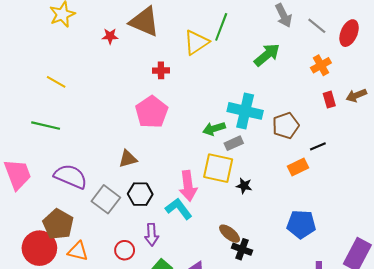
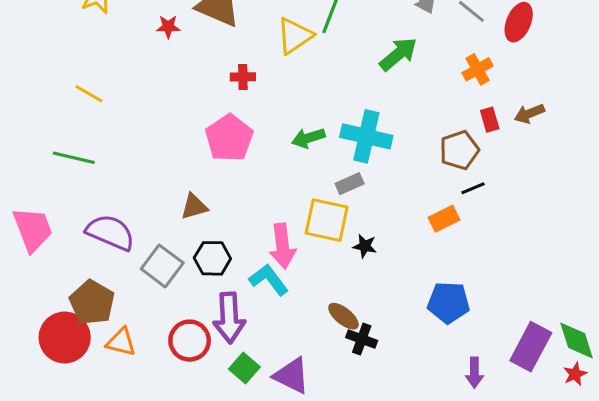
brown pentagon: (286, 126) -> (459, 150), moved
green arrow: (214, 129) -> (308, 138), moved
purple arrow: (152, 235) -> (229, 318), size x1.5
red circle: (125, 250) -> (190, 341), size x1.4

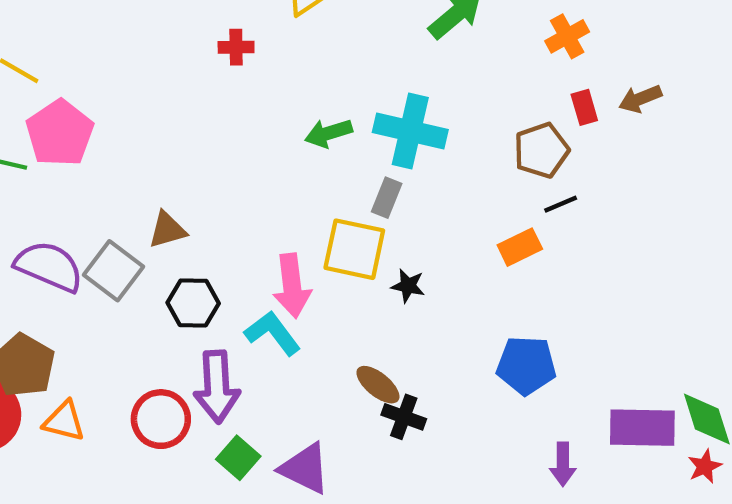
pink pentagon: (229, 138) -> (60, 133), moved
gray rectangle: (350, 184) -> (387, 198), turned -44
gray square: (162, 266) -> (114, 271), moved
purple rectangle: (531, 347) -> (642, 428), turned 63

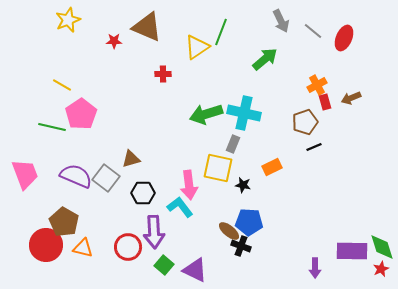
orange cross: (567, 36) -> (317, 85), moved
green arrow: (329, 133) -> (206, 114), size x1.5
orange rectangle: (520, 247) -> (272, 167), moved
blue pentagon: (526, 365) -> (249, 222), moved

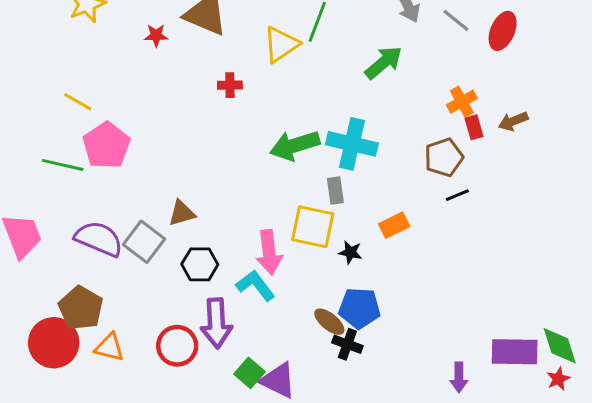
gray rectangle: (233, 144) -> (335, 191), turned -30
green square: (164, 265) -> (249, 373), moved

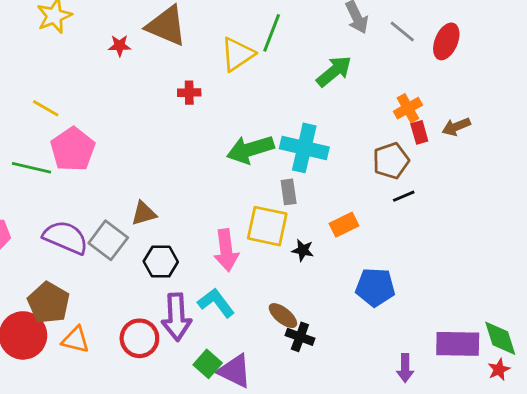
cyan L-shape: (256, 285) -> (216, 303), moved
blue pentagon: (359, 308) -> (375, 287), moved

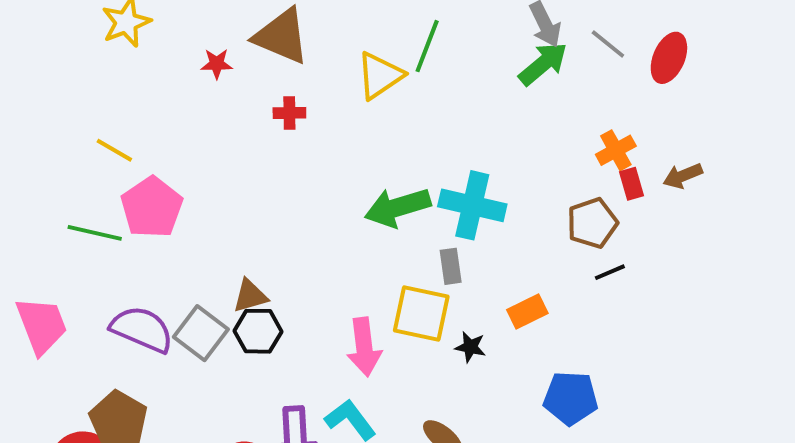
green arrow: (334, 71) -> (543, 64), moved
red cross: (189, 93) -> (289, 113), moved
black hexagon: (161, 262) -> (258, 331), moved

